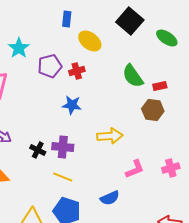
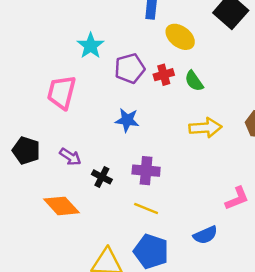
green semicircle: (133, 76) -> (194, 81), moved, size x0.7
blue star: (72, 105) -> (127, 120), moved
yellow arrow: (110, 136) -> (205, 128), moved
black cross: (38, 150) -> (102, 177), moved

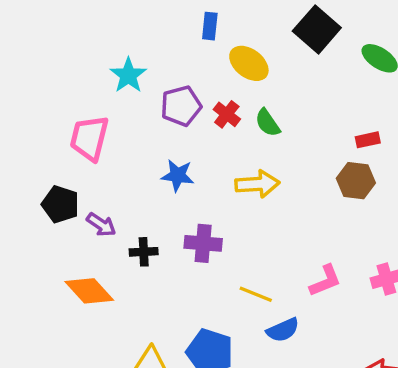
red cross: (164, 75) -> (227, 114), turned -36
yellow arrow: (205, 128) -> (257, 184), moved
black pentagon: (26, 150) -> (60, 204), moved
black cross: (102, 177) -> (144, 252), turned -30
yellow line: (146, 208) -> (256, 294), moved

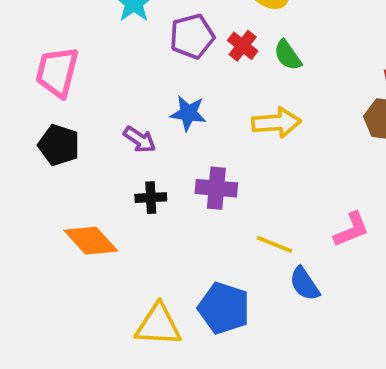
pink trapezoid: (89, 138) -> (57, 72), moved
purple arrow: (101, 225) -> (140, 139), moved
blue semicircle: (283, 330) -> (305, 284), turned 80

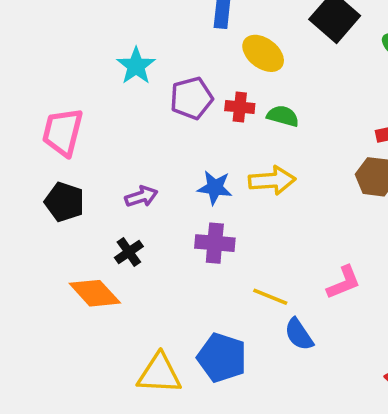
red cross: (243, 46) -> (240, 107), turned -32
green semicircle: (288, 55) -> (283, 116), turned 140
blue star: (188, 113) -> (215, 188), moved
purple arrow: (140, 139) -> (141, 197), turned -52
black cross: (151, 198) -> (129, 252), moved, turned -32

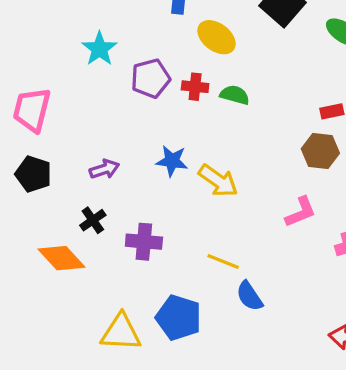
yellow arrow: (272, 180) -> (218, 181), moved, turned 39
purple cross: (215, 243) -> (144, 242), moved
pink L-shape: (344, 282) -> (301, 212), moved

